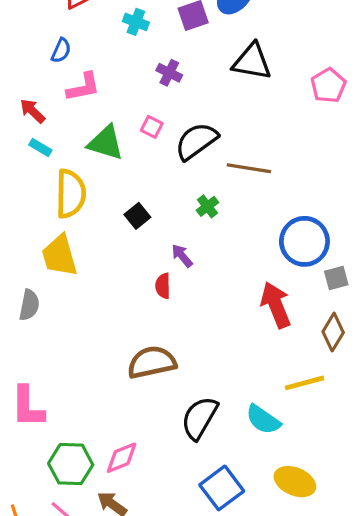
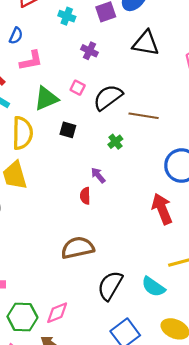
green triangle: (106, 143) -> (46, 98), turned -40
black square: (137, 216) -> (68, 130), moved, turned -35

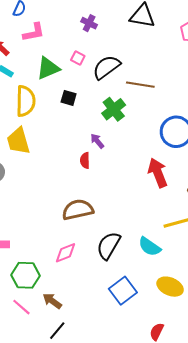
green cross: (115, 142) -> (114, 109), size x1.6
pink diamond: (57, 313) -> (65, 253), moved

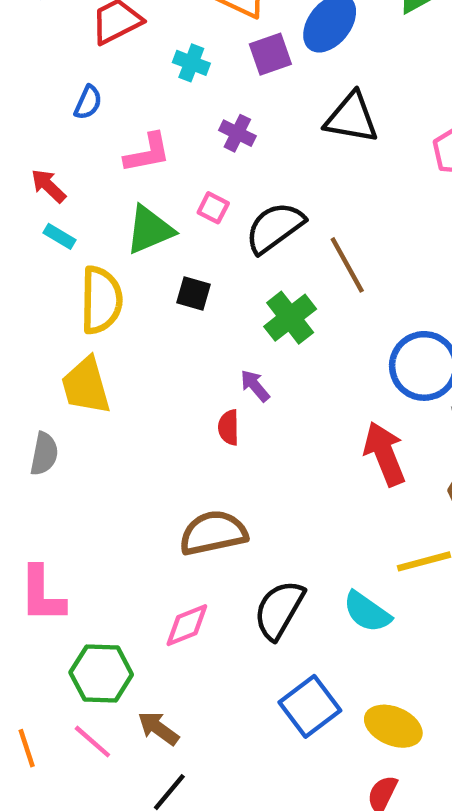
pink L-shape: (34, 32) -> (147, 153), moved
brown line: (140, 85) -> (347, 265), turned 52
yellow ellipse: (170, 287) -> (393, 726), moved

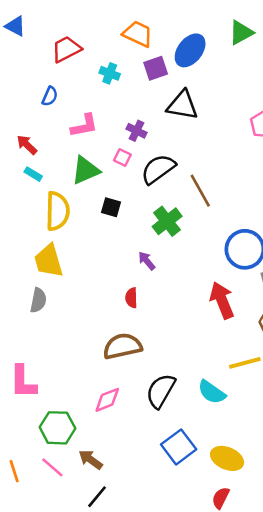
black triangle: (352, 118) -> (182, 105), moved
purple cross: (237, 133) -> (136, 131), moved
red semicircle: (229, 427) -> (131, 298), moved
gray semicircle: (44, 454) -> (38, 300), moved

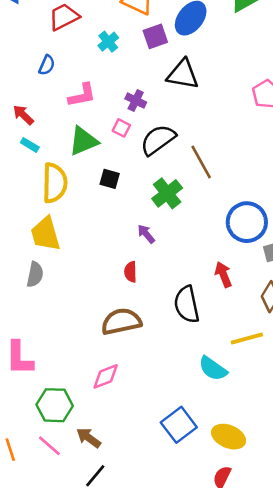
cyan cross: (110, 73) -> (108, 42), turned 30
red arrow: (222, 300) -> (223, 274), size x0.7
black semicircle: (161, 391) -> (187, 304), moved, turned -42

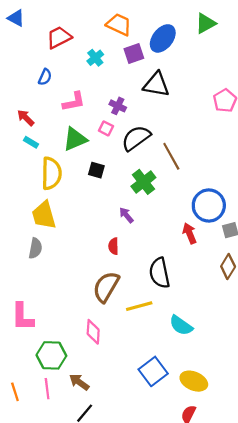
red arrow: (223, 274) -> (190, 233), moved
brown semicircle: (121, 321) -> (106, 287), turned -48
yellow line: (247, 338) -> (139, 306), moved
pink diamond: (106, 376) -> (93, 332), turned -65
pink line: (49, 446) -> (47, 389), turned 42

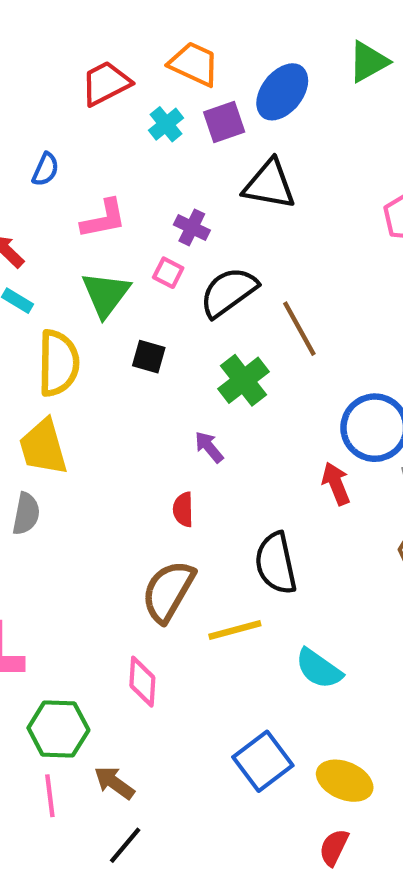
red trapezoid: (59, 37) -> (106, 83), moved
cyan cross: (95, 58) -> (166, 124), moved
green triangle: (75, 139) -> (106, 294), turned -30

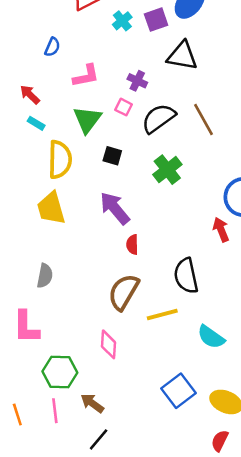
brown line: (299, 329) -> (204, 120), moved
purple arrow: (209, 447) -> (115, 208), moved, size x1.8
gray semicircle: (26, 514) -> (45, 276), moved

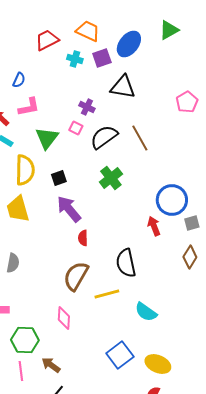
cyan cross: (122, 21) -> (75, 59), turned -35
pink L-shape: (86, 76) -> (29, 107), moved
black square: (112, 156) -> (59, 178), moved, turned -35

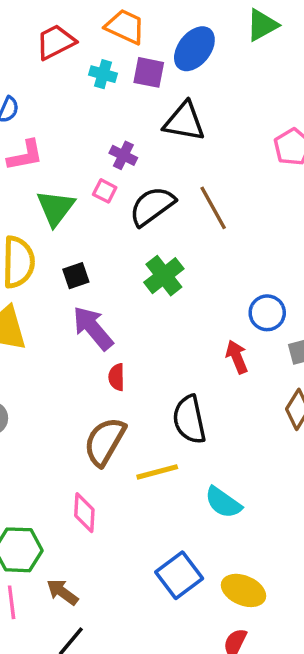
purple square: (102, 58) -> (149, 72), turned 30
blue circle: (172, 200) -> (267, 313), size x0.7

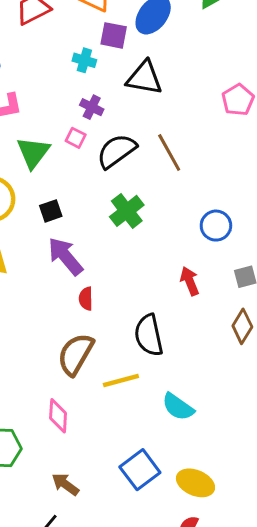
cyan cross: (103, 74) -> (84, 60), moved
blue circle: (267, 313) -> (216, 226), moved
brown arrow: (62, 592) -> (65, 484), moved

